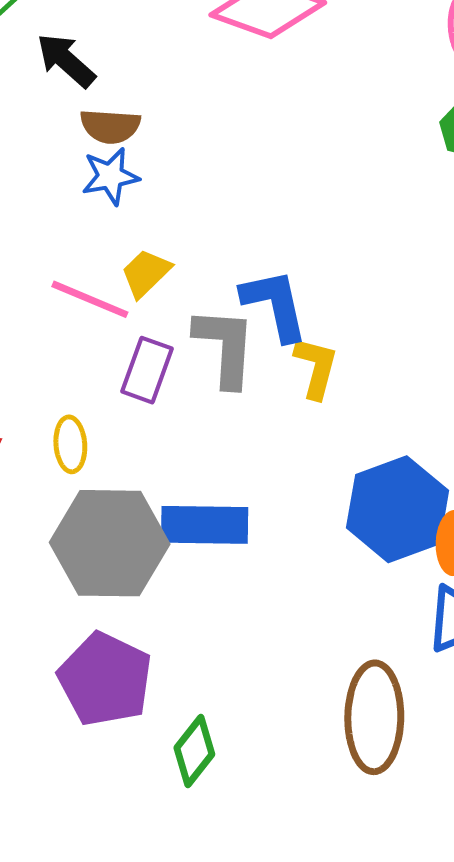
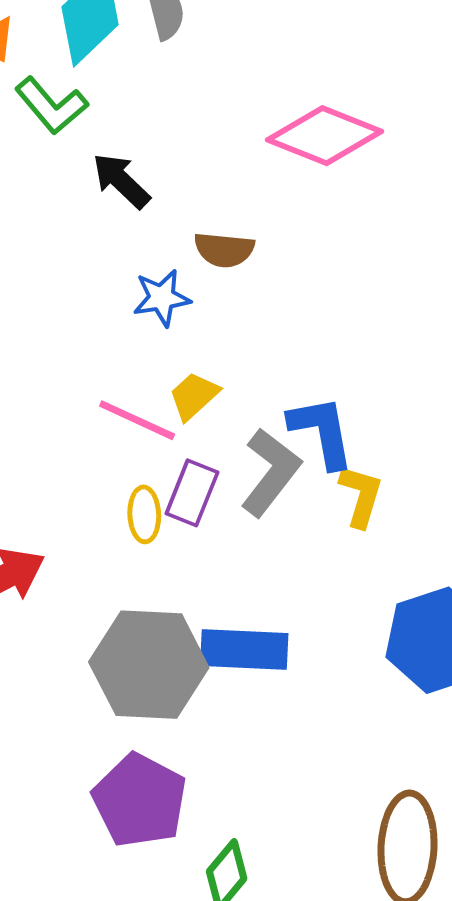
brown semicircle: (110, 126) -> (224, 250), moved
gray L-shape: (225, 347) -> (271, 472), turned 32
yellow ellipse: (70, 444) -> (144, 514), moved

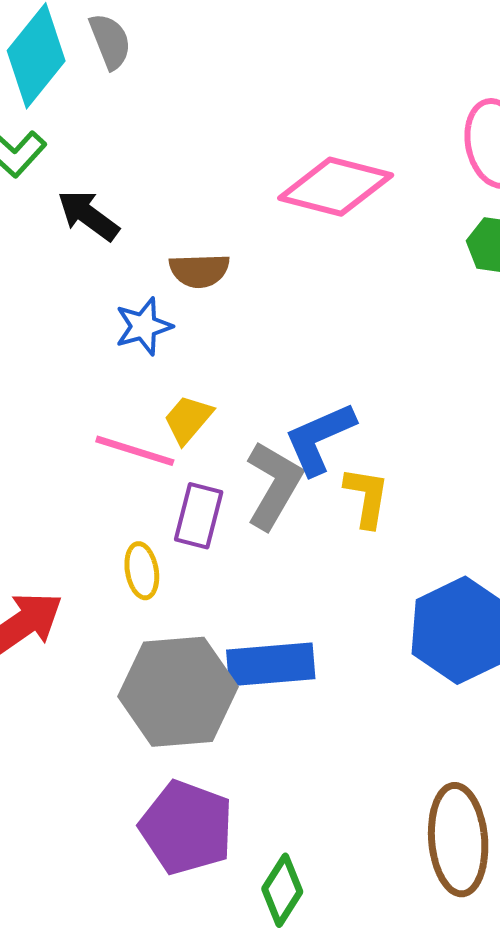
pink diamond: (325, 136) -> (336, 187), moved
blue L-shape: (322, 432) -> (320, 438), turned -96
yellow ellipse: (144, 514) -> (142, 571), moved

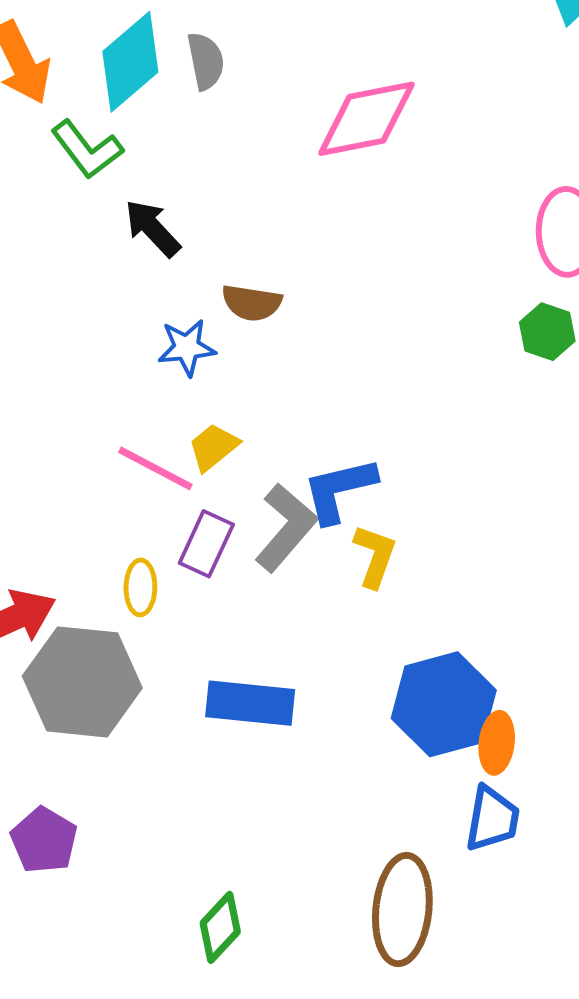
pink diamond: (336, 187) -> (366, 119), moved, turned -36
gray hexagon: (178, 692) -> (82, 682), moved
purple pentagon: (187, 828) -> (44, 840), moved, size x0.7

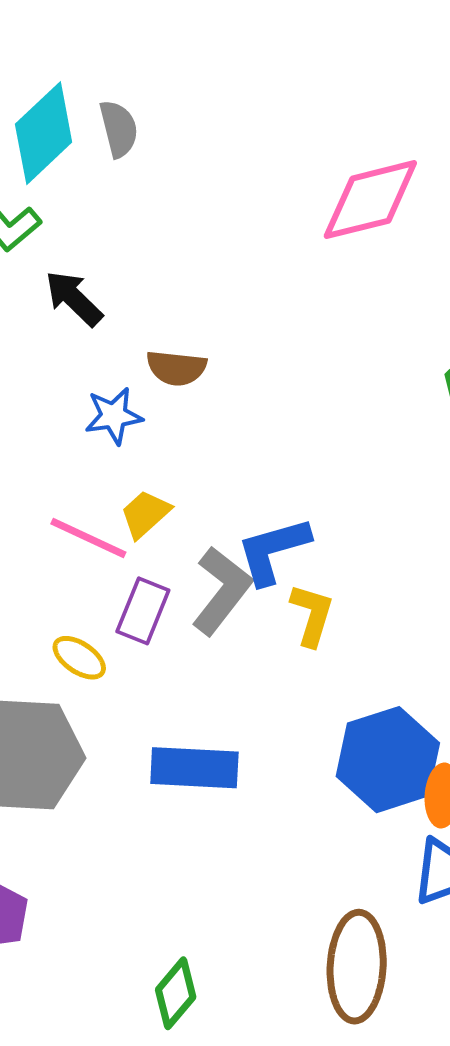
pink diamond: (366, 119) -> (370, 200), moved
yellow ellipse: (140, 587) -> (79, 658), turned -54

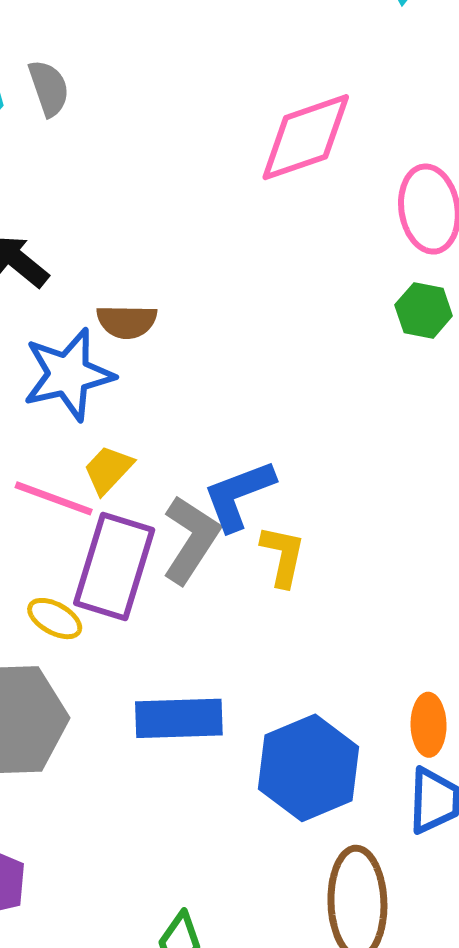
blue star: (114, 416) -> (68, 375), size x1.6
purple rectangle: (143, 611) -> (114, 566), size x1.6
blue hexagon: (388, 760) -> (309, 768), moved

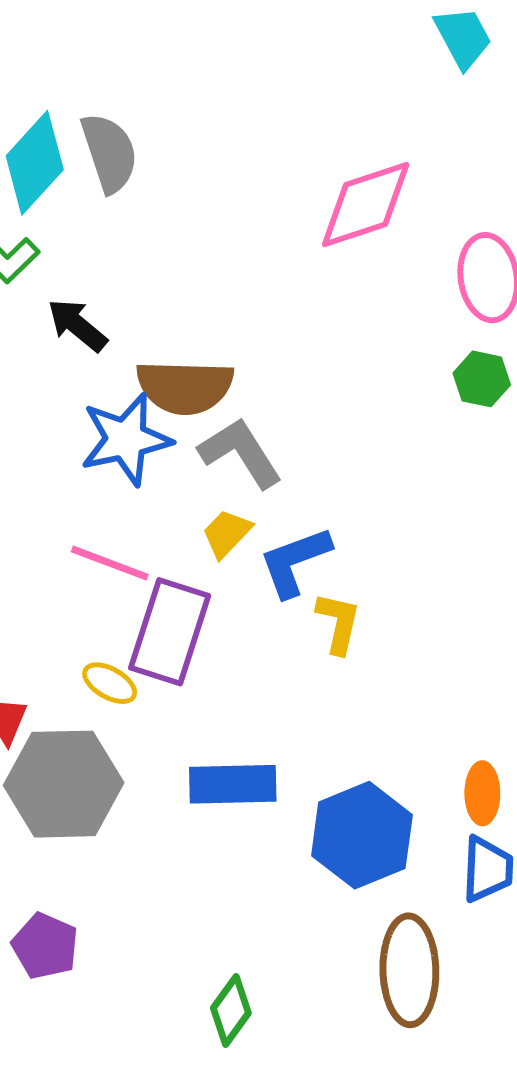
gray semicircle: (49, 88) -> (109, 153), size x1.4
brown semicircle: (127, 321) -> (185, 387), size x1.6
yellow trapezoid: (108, 470) -> (227, 533), moved
gray L-shape: (191, 540) -> (240, 453), moved, turned -66

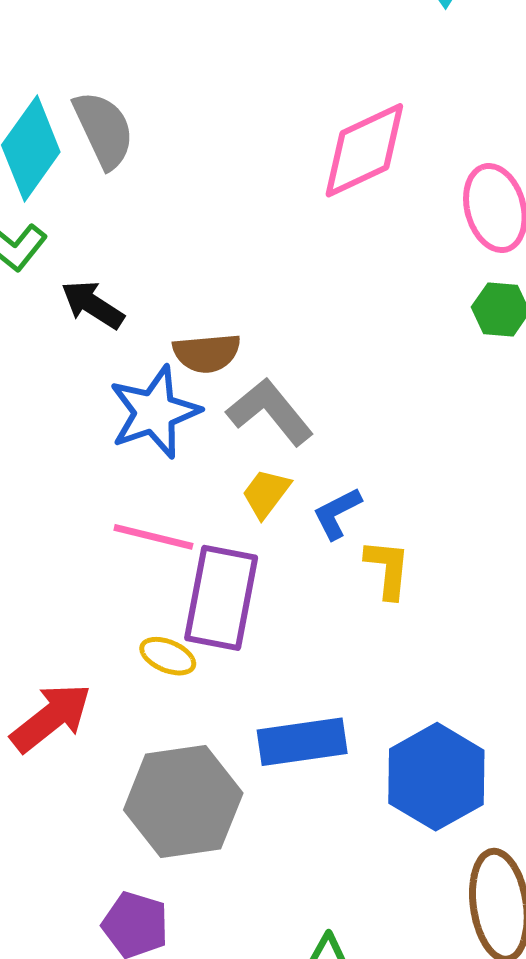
brown semicircle: (185, 387) -> (207, 353), size x0.7
blue L-shape: (295, 562) -> (337, 513), size x0.7
gray hexagon: (64, 784) -> (183, 802), moved

